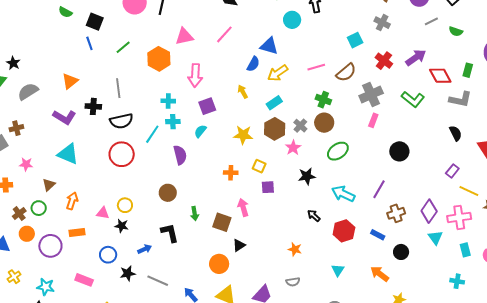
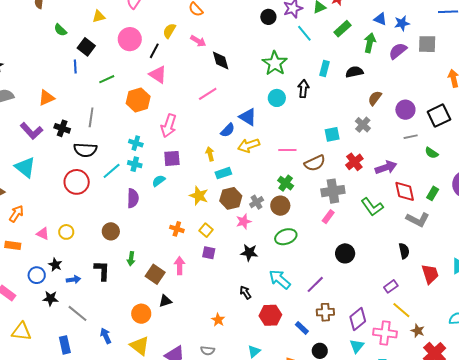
pink triangle: (184, 36) -> (158, 75), moved, turned 30
cyan rectangle: (274, 103) -> (223, 173), moved
black star: (122, 226) -> (55, 265), moved

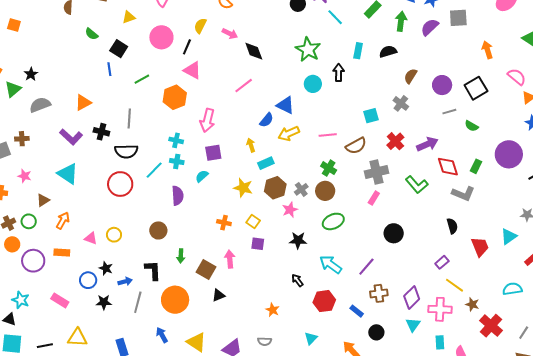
gray line: (78, 313) -> (138, 302), moved, turned 70
orange circle: (141, 314) -> (175, 300), moved, size x1.4

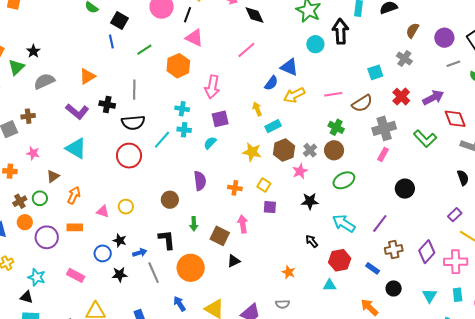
black arrow: (339, 73) -> (340, 31), size x1.4
purple semicircle: (178, 196) -> (200, 181), moved
gray line: (138, 302) -> (154, 273), turned -35
cyan triangle: (413, 325) -> (430, 296), moved
cyan triangle: (311, 338) -> (330, 285), moved, turned 48

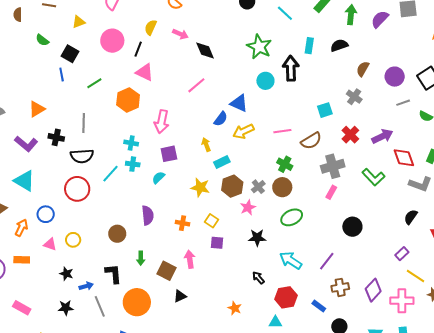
black semicircle: (463, 178) -> (411, 217), turned -126
blue circle: (103, 253) -> (46, 214), moved

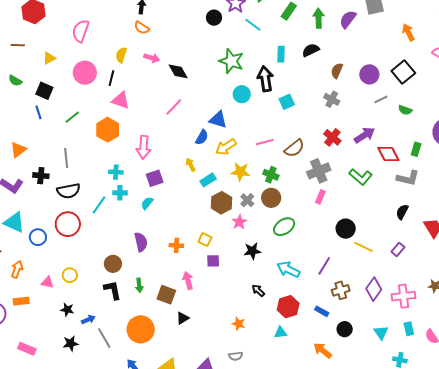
cyan square: (325, 110) -> (287, 102), moved
yellow star: (200, 187) -> (240, 172), moved
blue circle: (46, 214) -> (38, 237), moved
black L-shape: (113, 274) -> (113, 290), moved
yellow line: (415, 276) -> (363, 247), moved

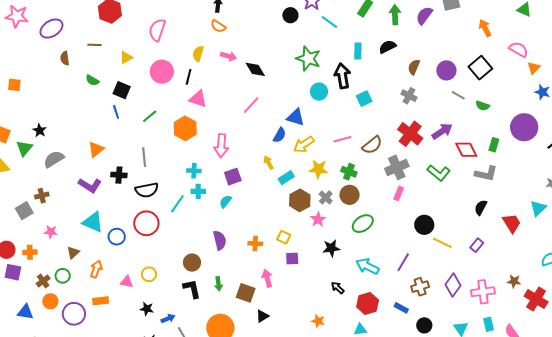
gray line: (381, 99) -> (458, 95), turned 56
red cross: (332, 137) -> (410, 134), size x1.4

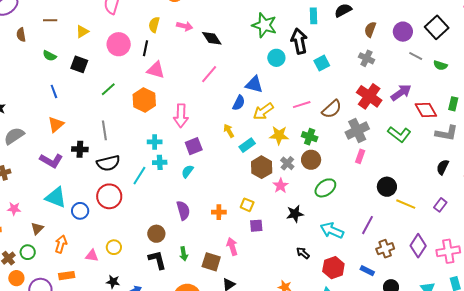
blue line: (116, 112) -> (54, 91), moved

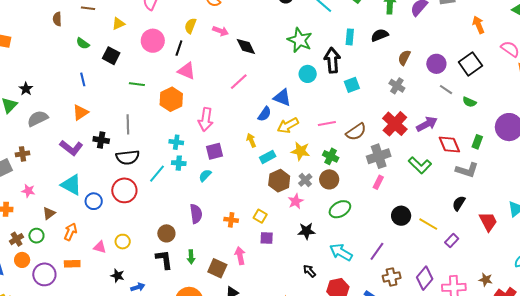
green line: (108, 89) -> (137, 84), turned 42
yellow line: (406, 204) -> (428, 224), moved

